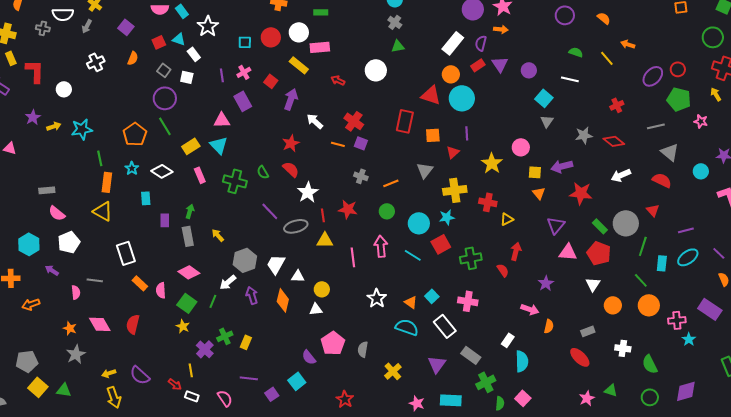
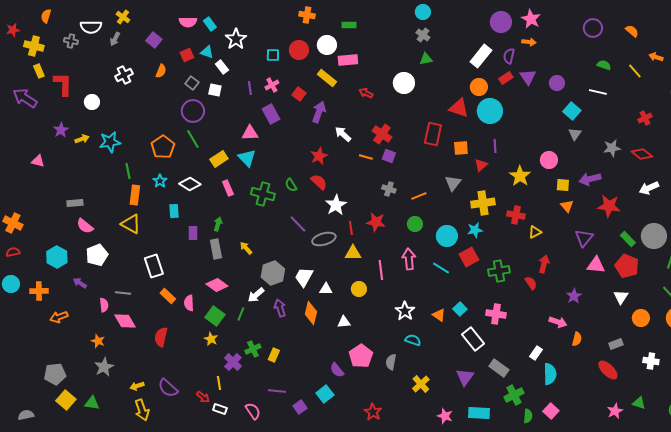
yellow circle: (322, 289) -> (359, 289), moved
pink diamond: (100, 324) -> (125, 321), moved
cyan semicircle: (407, 327) -> (413, 340), moved, size x0.7

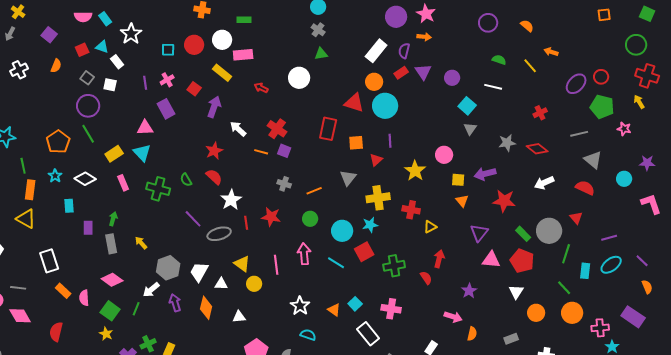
yellow triangle: (353, 253) -> (242, 264), moved, turned 36

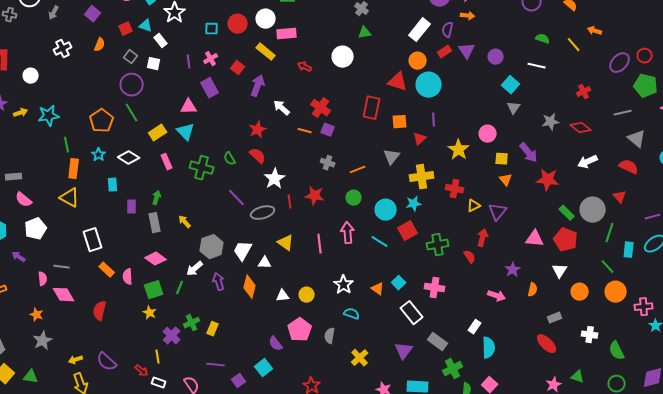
purple arrow: (485, 174) -> (529, 153), turned -115
purple triangle: (479, 233) -> (498, 212), moved
yellow circle: (254, 284) -> (307, 295), moved
green square: (110, 311) -> (154, 290), turned 36
orange semicircle: (472, 334) -> (533, 290), moved

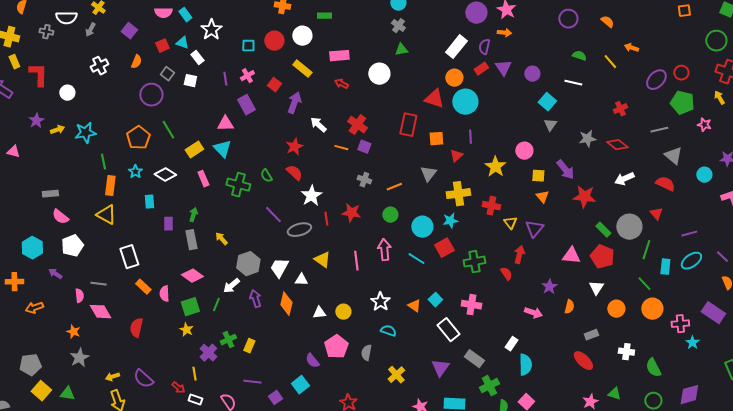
pink rectangle: (287, 34) -> (339, 56), moved
purple circle: (132, 85) -> (151, 95), moved
yellow triangle: (474, 206) -> (510, 223), turned -40

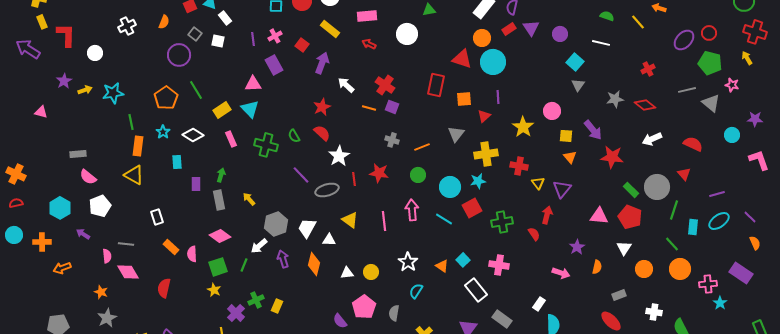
gray triangle: (673, 156) -> (711, 103), moved
white rectangle: (129, 257) -> (157, 217), size x0.7
cyan semicircle: (388, 331) -> (416, 291), turned -77

